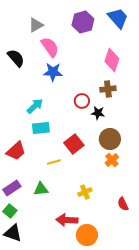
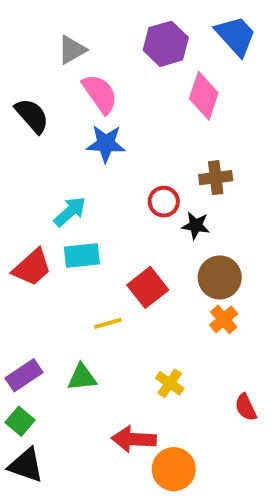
pink diamond: (112, 60) -> (204, 96), moved
red trapezoid: (16, 151) -> (32, 267), moved
yellow cross: (85, 192) -> (170, 383), turned -32

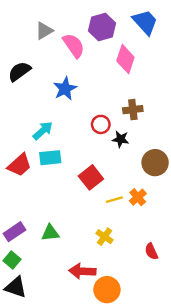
pink semicircle: (100, 94) -> (74, 45), moved
black semicircle: (32, 116) -> (19, 71), turned -85
blue star: (106, 144) -> (65, 89), turned -30
brown circle: (220, 277) -> (155, 163), moved
yellow line: (108, 323) -> (114, 200), moved

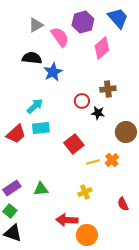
pink diamond: (125, 59) -> (102, 48), turned 30
black semicircle: (19, 71) -> (32, 58), moved, turned 42
yellow cross: (104, 237) -> (85, 192), turned 32

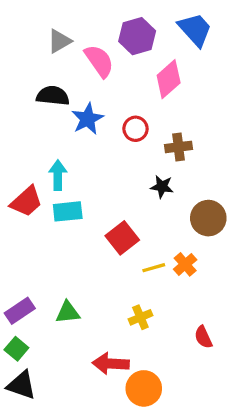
red circle: (82, 101) -> (136, 129), moved
cyan arrow: (35, 106) -> (58, 175), turned -48
red trapezoid: (16, 134) -> (26, 202), moved

